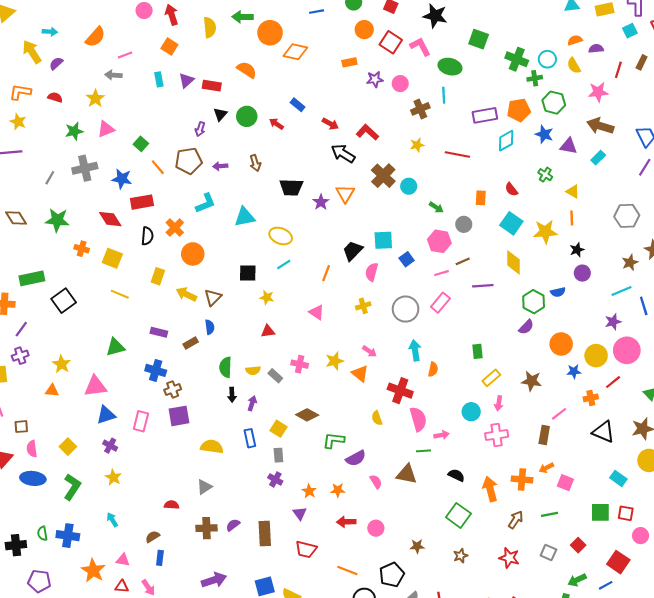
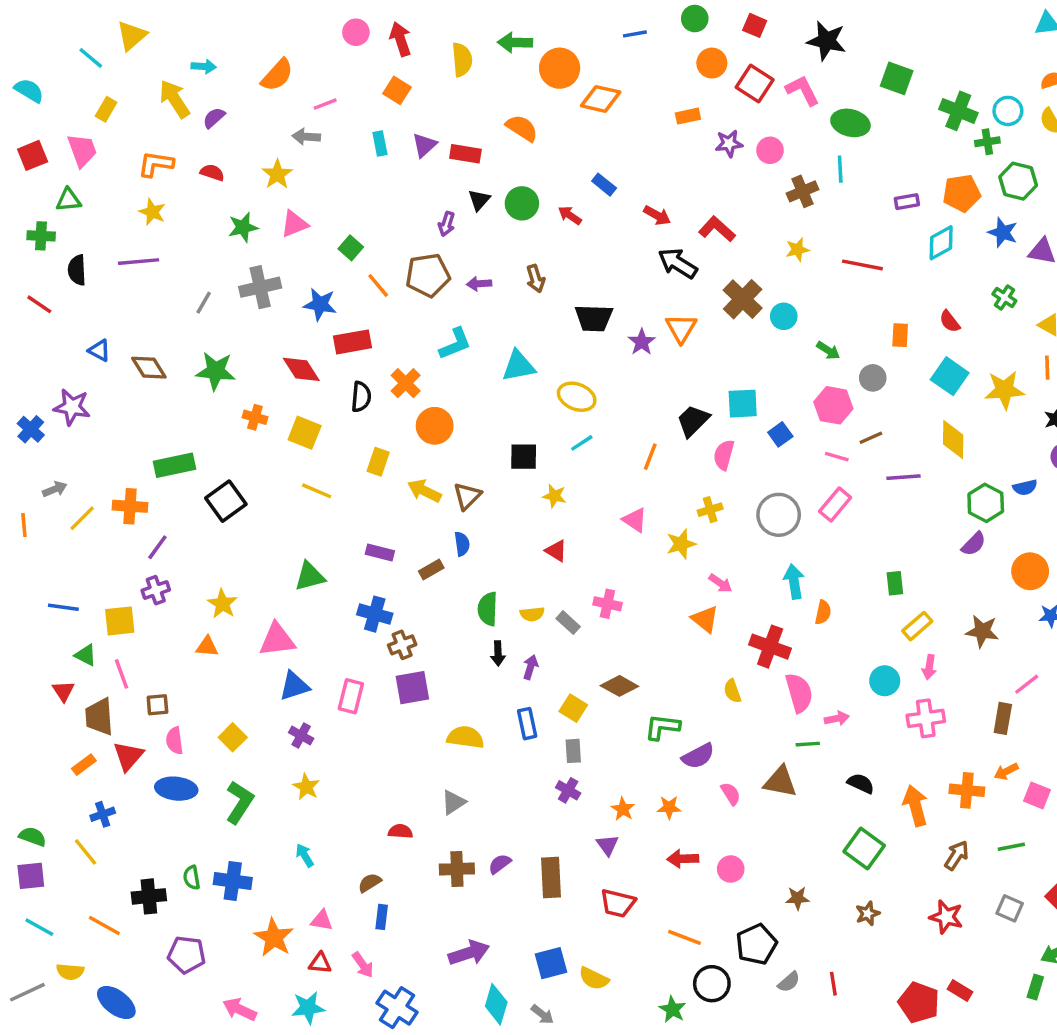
purple rectangle: (485, 115) -> (907, 202), size x0.6
pink line: (442, 273) -> (837, 457), turned 32
red triangle: (268, 331) -> (556, 551), turned 40
yellow star: (335, 361) -> (681, 544), moved

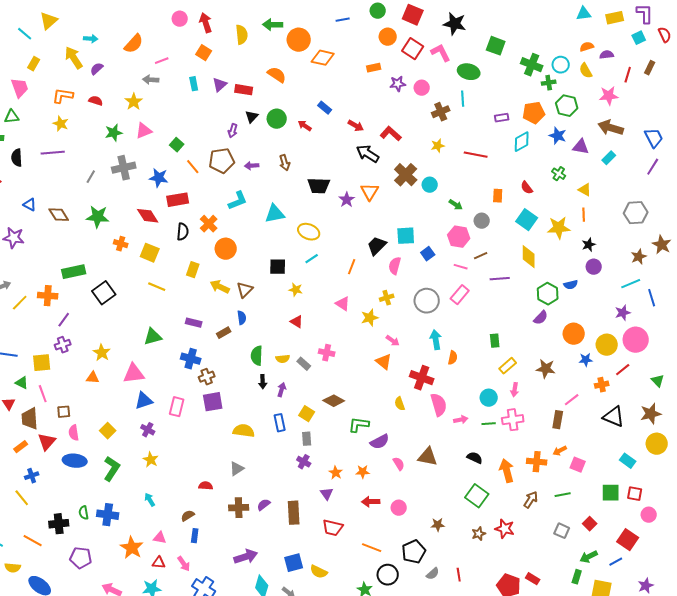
red square: (755, 25) -> (413, 15), size x1.5
green line: (808, 744) -> (489, 424), moved
red star: (946, 917) -> (505, 529), moved

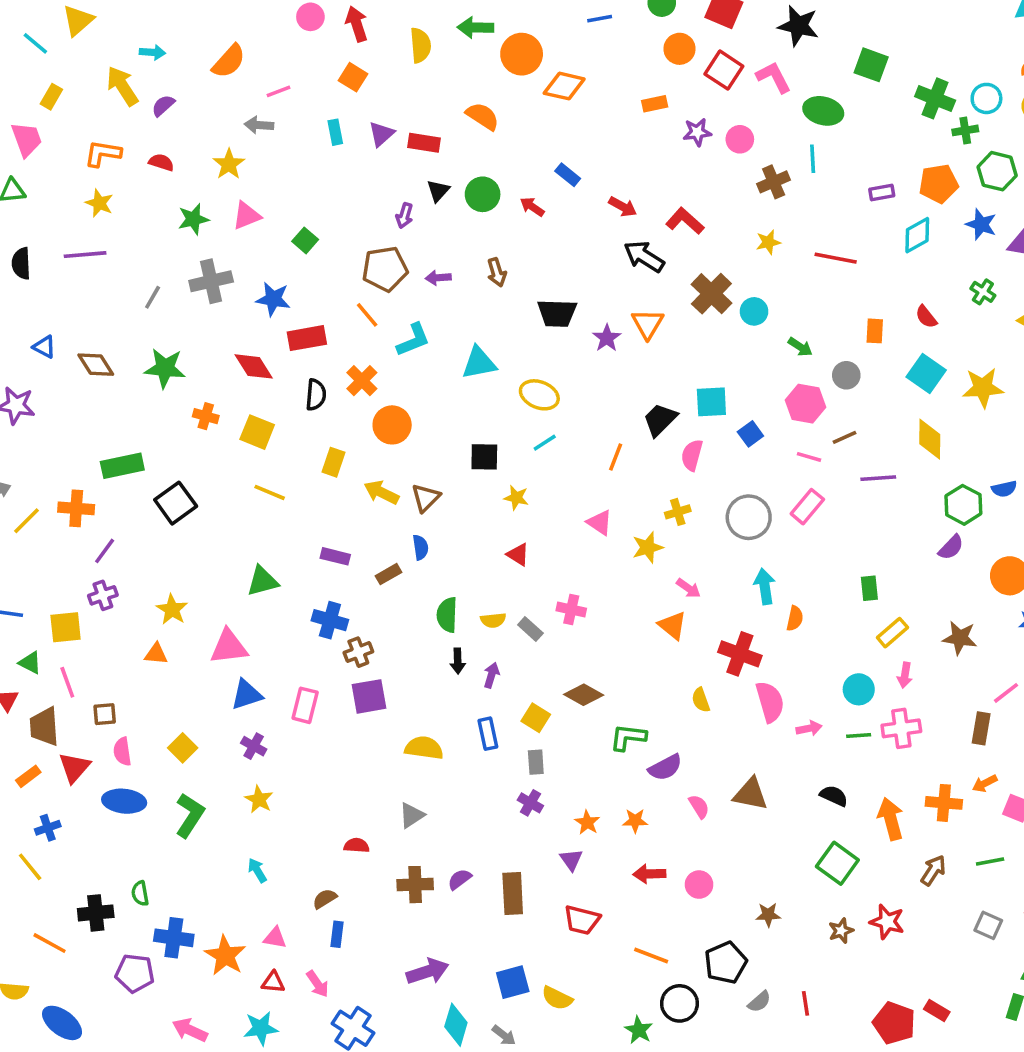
orange line: (193, 167) -> (367, 315), moved
blue cross: (108, 515) -> (174, 938), moved

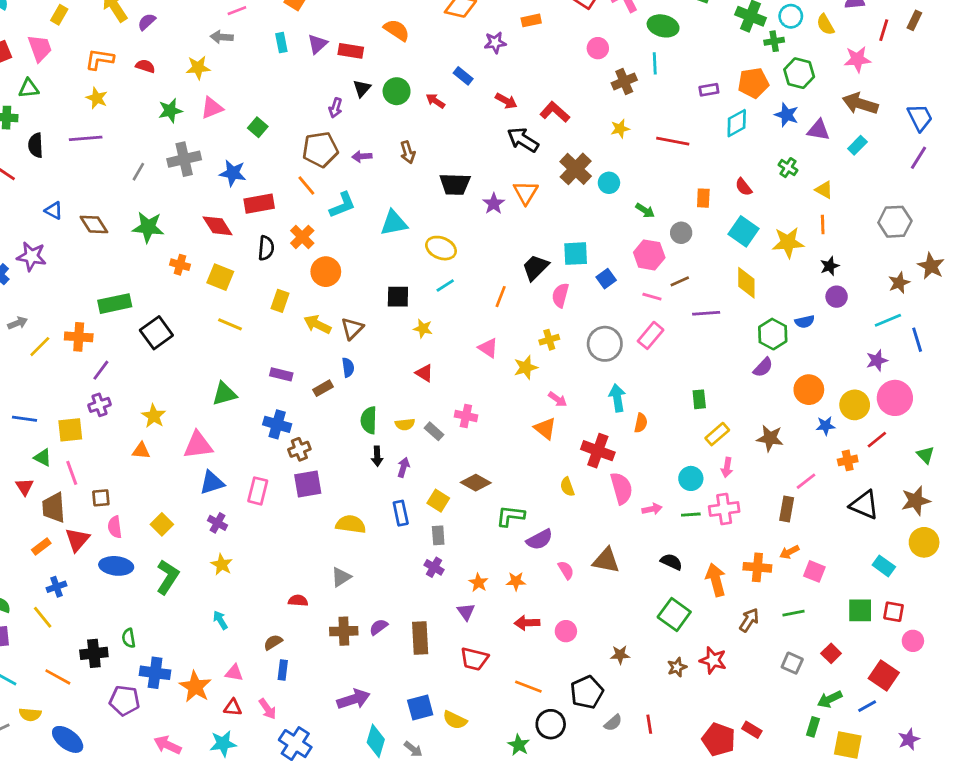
purple star: (697, 132) -> (495, 43), moved
yellow star: (229, 164) -> (198, 68), turned 30

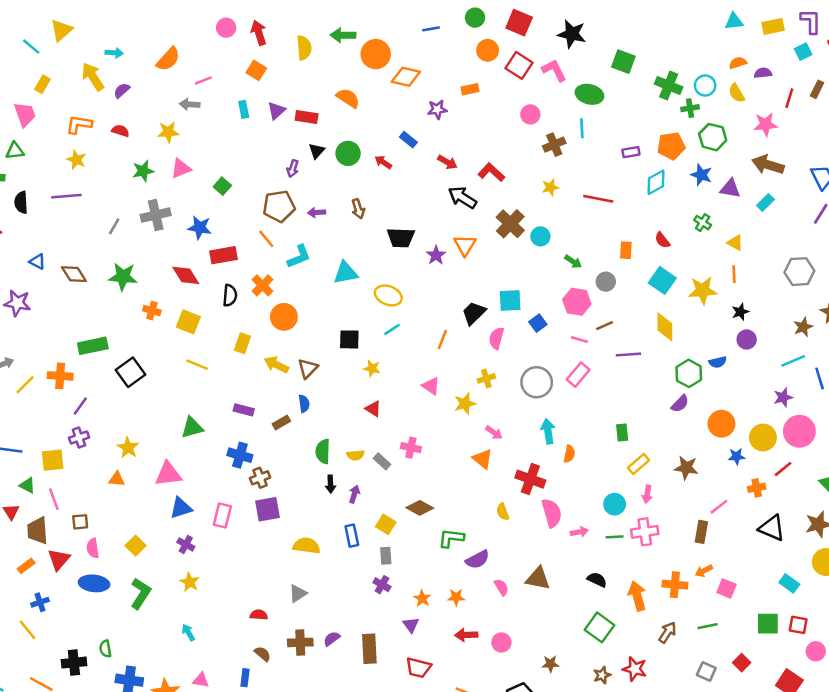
brown semicircle: (273, 642) -> (263, 654), moved, turned 72

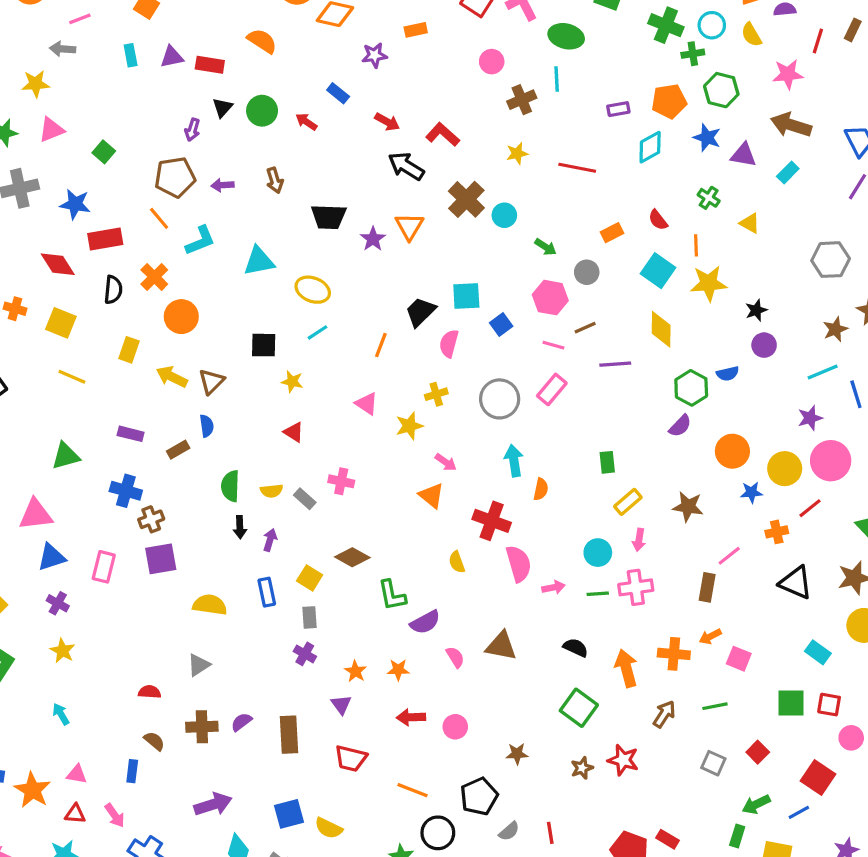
purple triangle: (276, 111) -> (172, 57), turned 30
orange rectangle: (626, 250) -> (612, 233), turned 60
orange line: (734, 274) -> (696, 245), moved
green L-shape: (451, 538) -> (392, 595), turned -108

